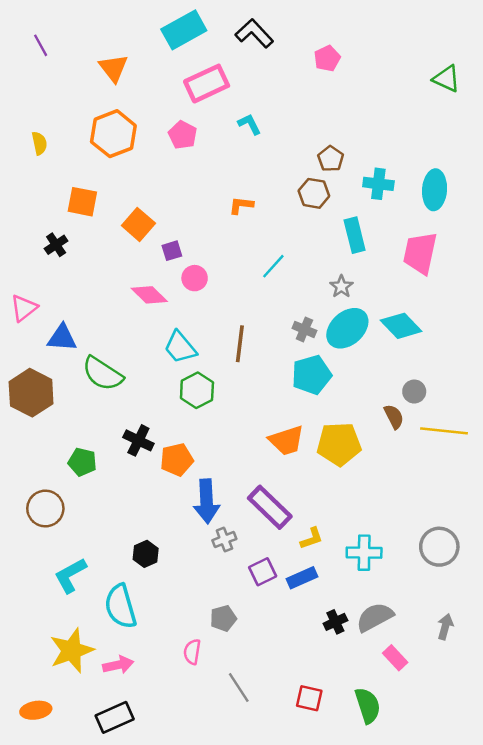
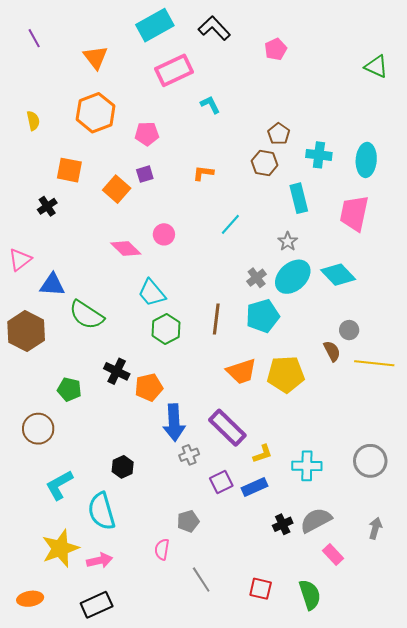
pink pentagon: (183, 135) -> (147, 134), moved, turned -30
purple square: (172, 251) -> (145, 174), moved
gray cross: (304, 329) -> (257, 278), turned 30
brown line: (240, 344) -> (216, 319), moved

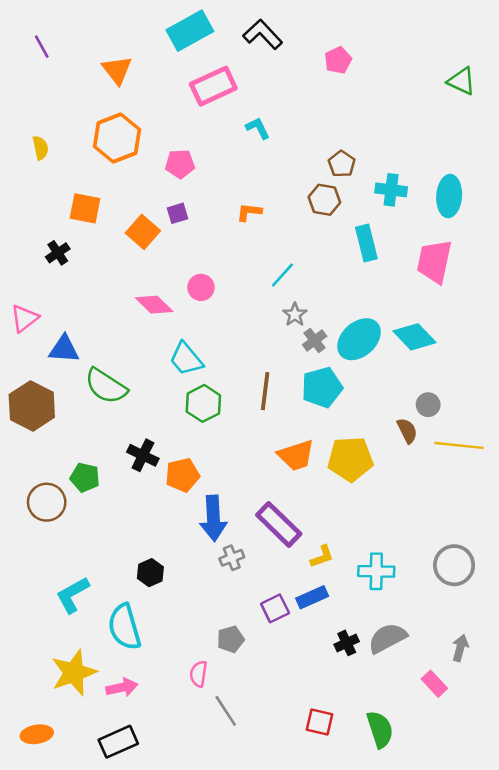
gray star: (288, 241) -> (295, 315), moved
brown circle: (38, 429) -> (47, 502), moved
purple square: (221, 482) -> (275, 608), moved
pink rectangle: (333, 554) -> (434, 684), moved
gray line: (201, 580) -> (226, 711), moved

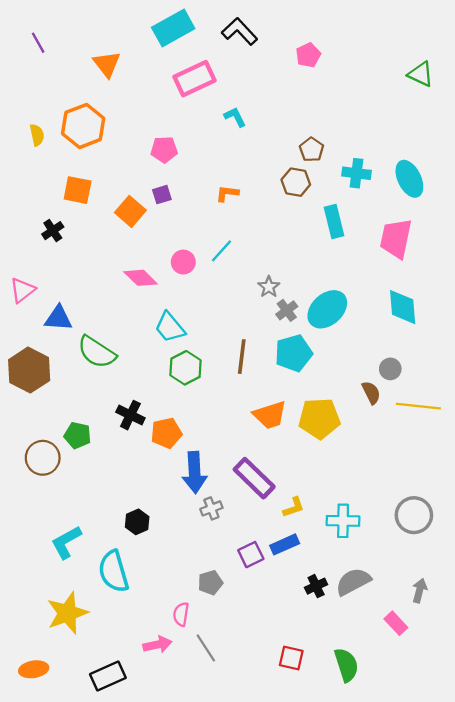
orange hexagon: (117, 138) -> (83, 126), moved
cyan ellipse: (449, 196) -> (409, 179), turned -30
cyan line: (282, 275) -> (222, 251), moved
cyan diamond: (415, 337) -> (403, 307), moved, turned 39
pink arrow: (122, 687) -> (157, 645), moved

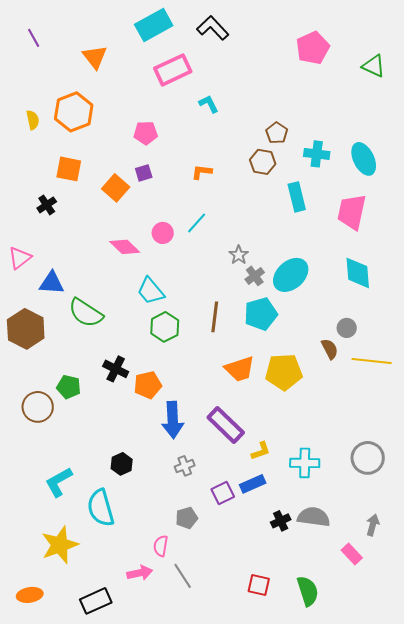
pink pentagon: (308, 55) -> (313, 48), moved, size x1.5
gray cross: (211, 508) -> (185, 466), moved
gray semicircle: (353, 582) -> (314, 517), turned 36

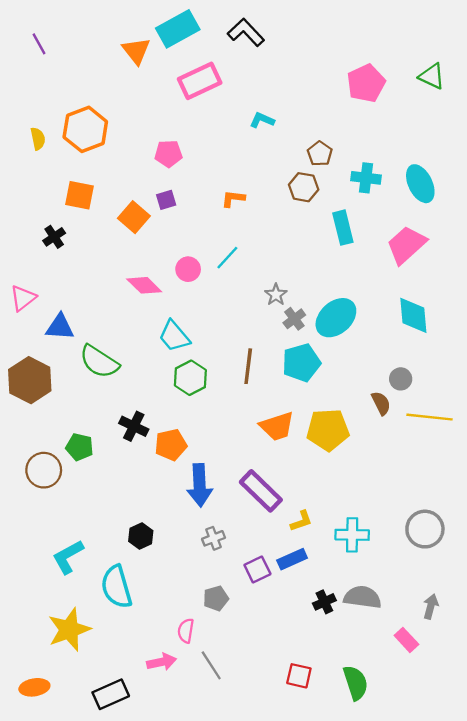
pink pentagon: (313, 48) -> (366, 83), moved
orange triangle: (95, 57) -> (136, 51), moved
cyan L-shape: (209, 104) -> (262, 120), moved, turned -40
pink trapezoid: (352, 212) -> (406, 245), turned 36

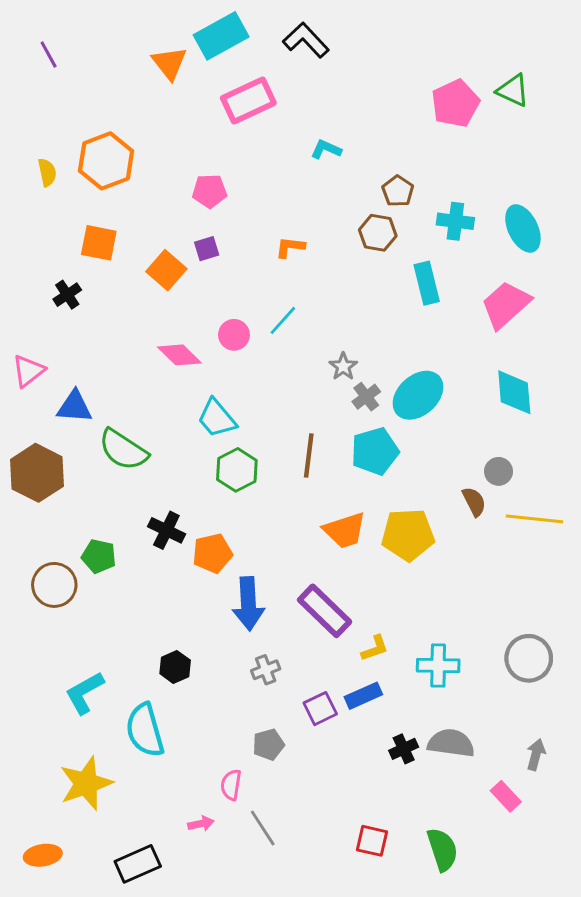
green triangle: (432, 76) -> (513, 90), moved
pink arrow: (162, 662) -> (201, 824), size x0.7

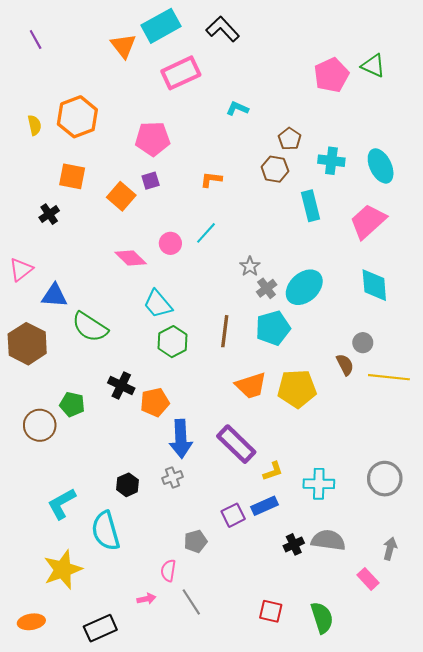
pink pentagon: (210, 191) -> (153, 139), size x1.4
gray cross: (266, 670) -> (172, 478), moved

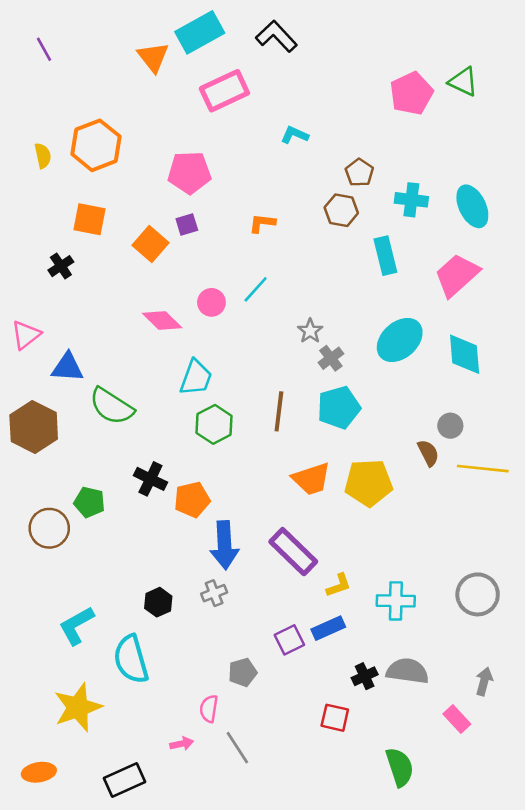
cyan ellipse: (304, 287) -> (400, 340), moved
cyan trapezoid: (158, 304) -> (196, 378), turned -120
red square: (271, 611) -> (335, 718), moved

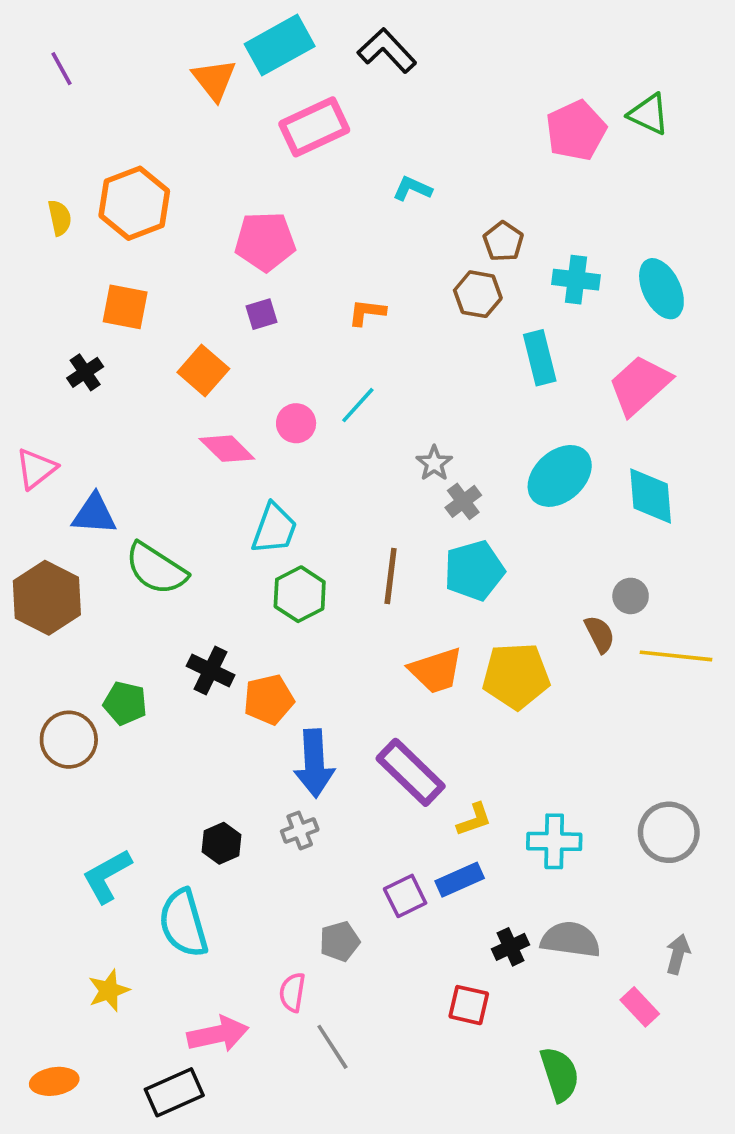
orange square: (150, 244) -> (203, 371), moved
yellow star: (78, 707) -> (109, 990), size x0.6
pink arrow: (182, 744) -> (218, 1034), moved, size x1.8

